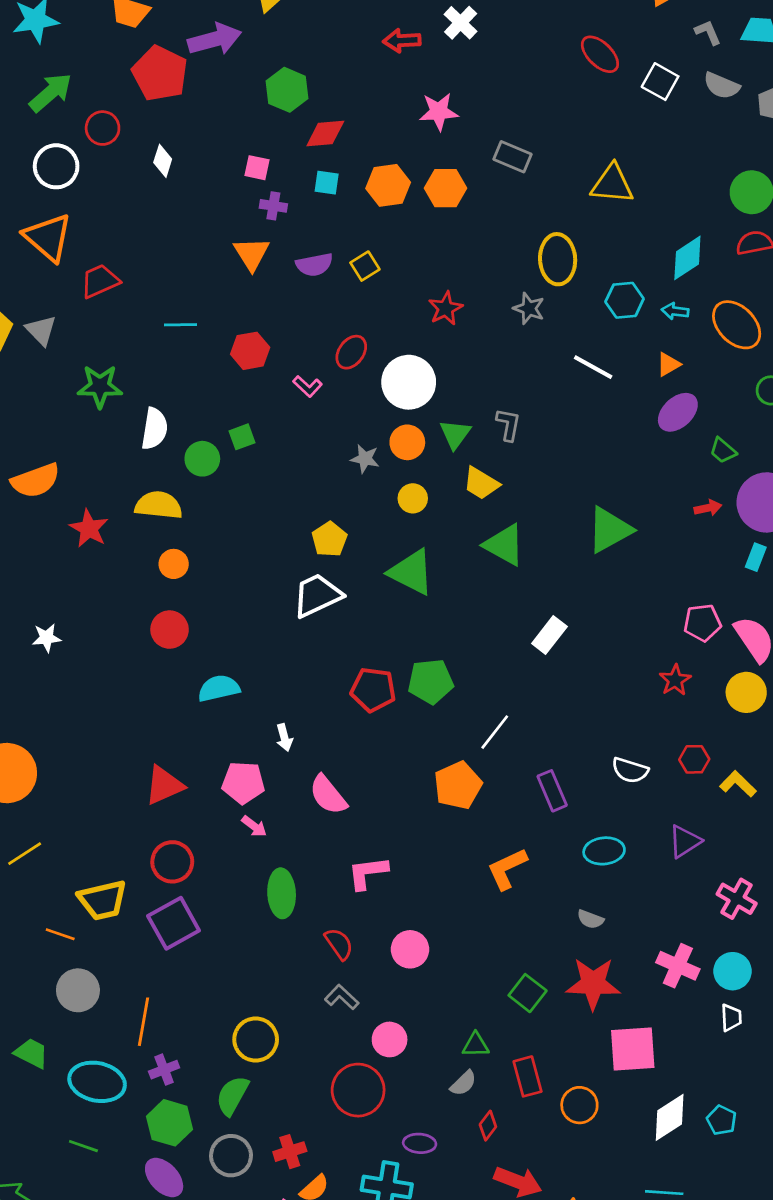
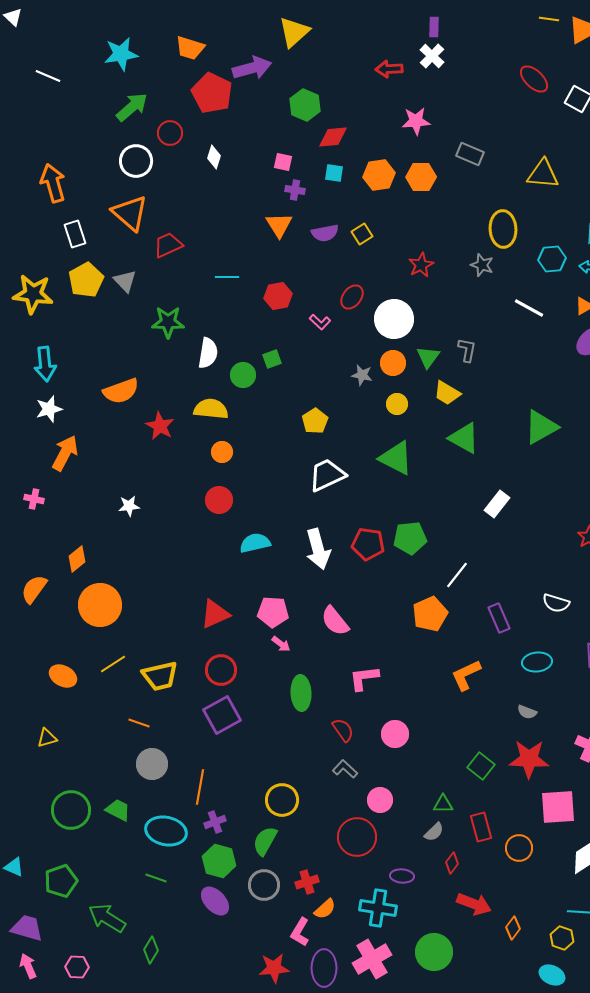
yellow pentagon: (329, 539) -> (315, 421), moved
white arrow: (284, 737) -> (318, 549), moved, size x2.0
yellow trapezoid: (103, 900) -> (160, 676), moved

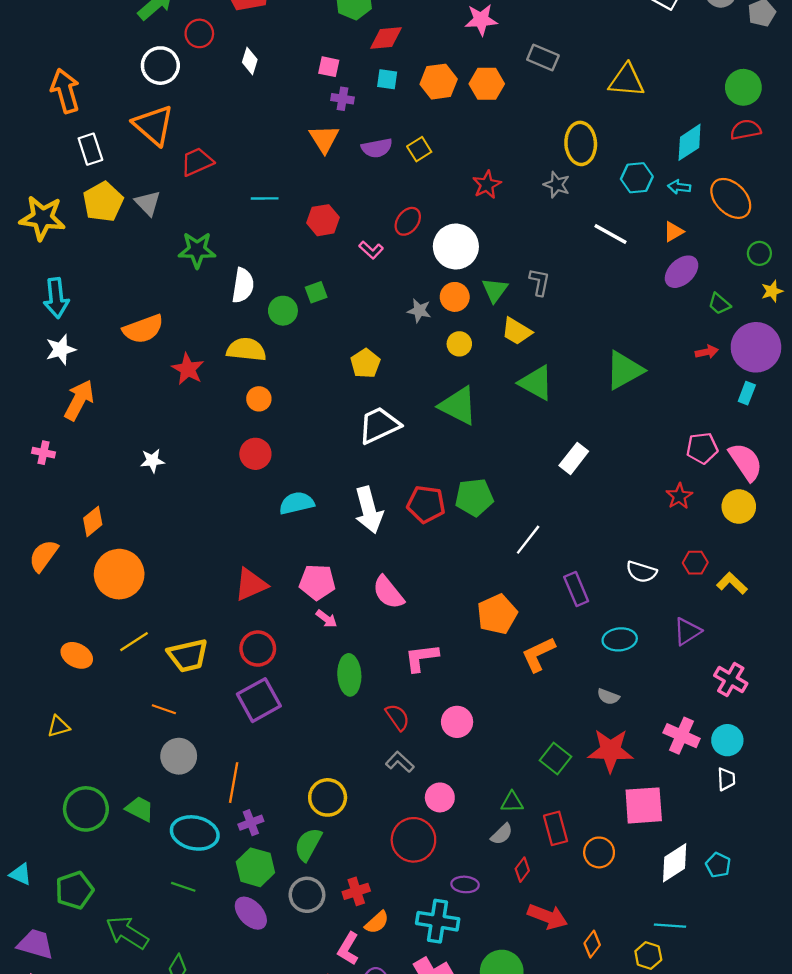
orange pentagon: (430, 614) -> (497, 614), moved

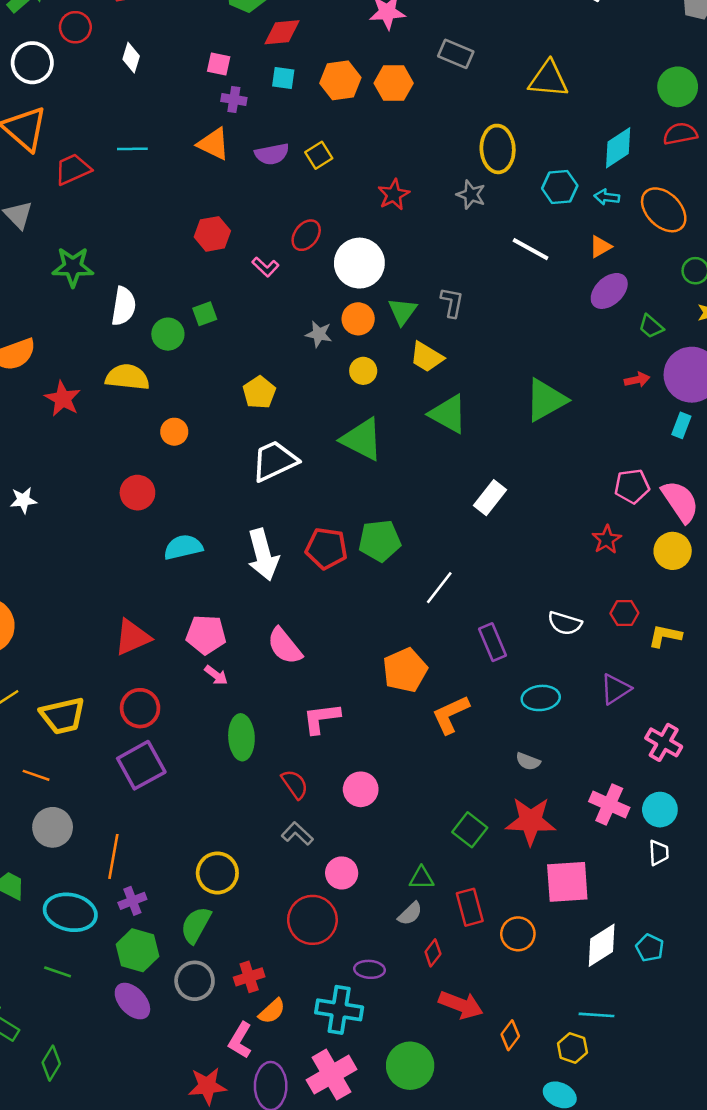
orange triangle: (324, 139) -> (214, 144), turned -32
cyan line: (265, 198) -> (132, 149), moved
orange circle: (259, 399) -> (174, 432), moved
yellow L-shape: (732, 583) -> (665, 636), turned -32

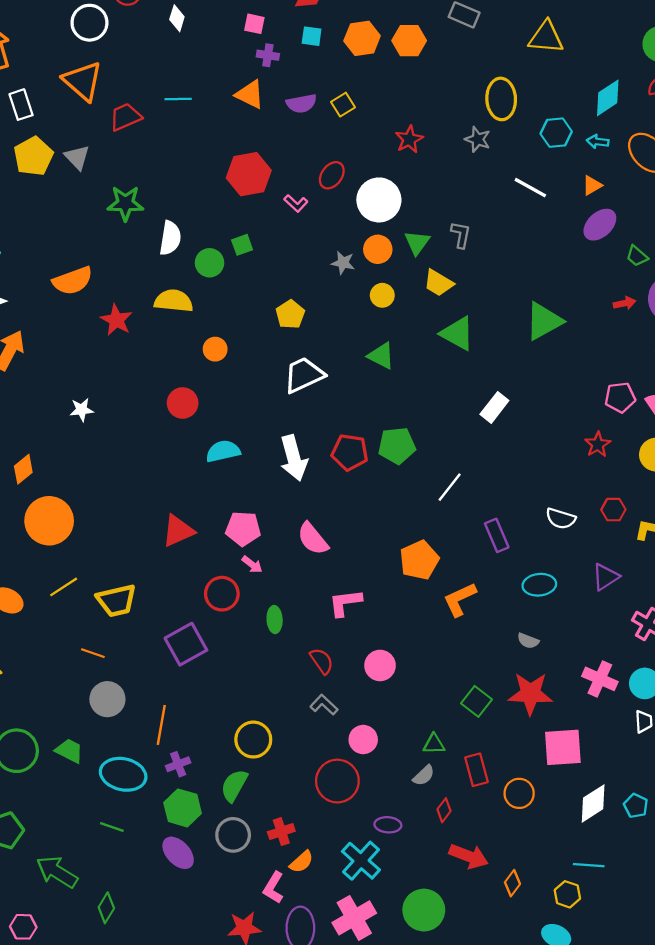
red hexagon: (212, 234) -> (249, 174), size x1.4
green triangle: (362, 439) -> (381, 356), size x0.7
red circle: (140, 708) -> (222, 594), moved
green ellipse: (241, 737) -> (275, 619), size x0.7
cyan cross: (339, 1010) -> (361, 861), turned 33

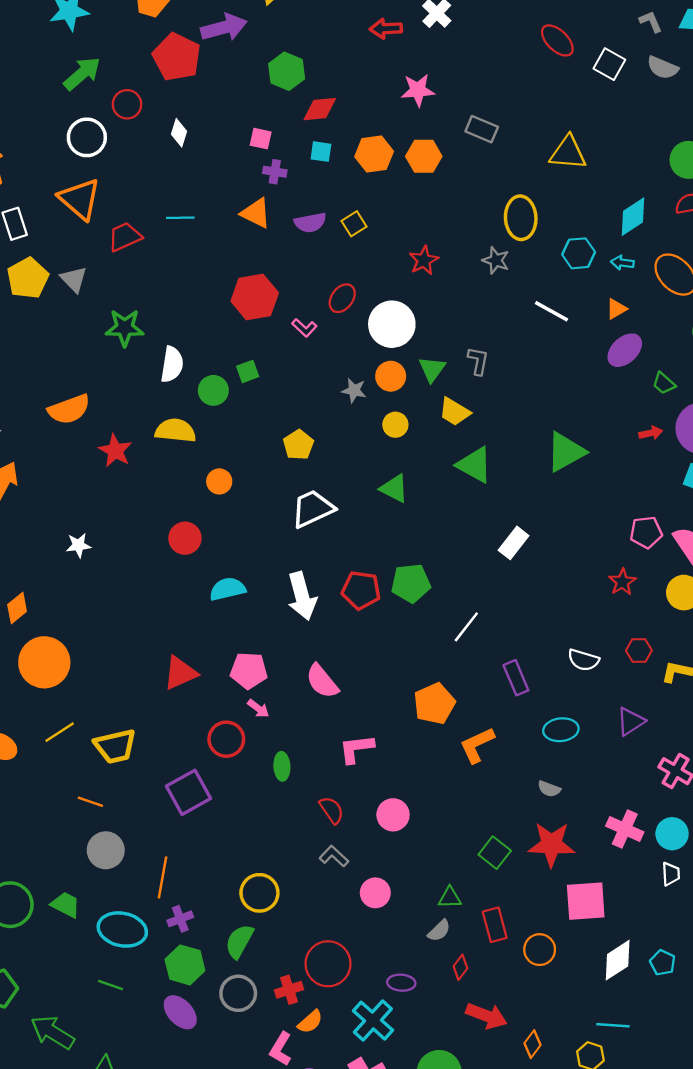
red circle: (337, 781) -> (328, 964), moved

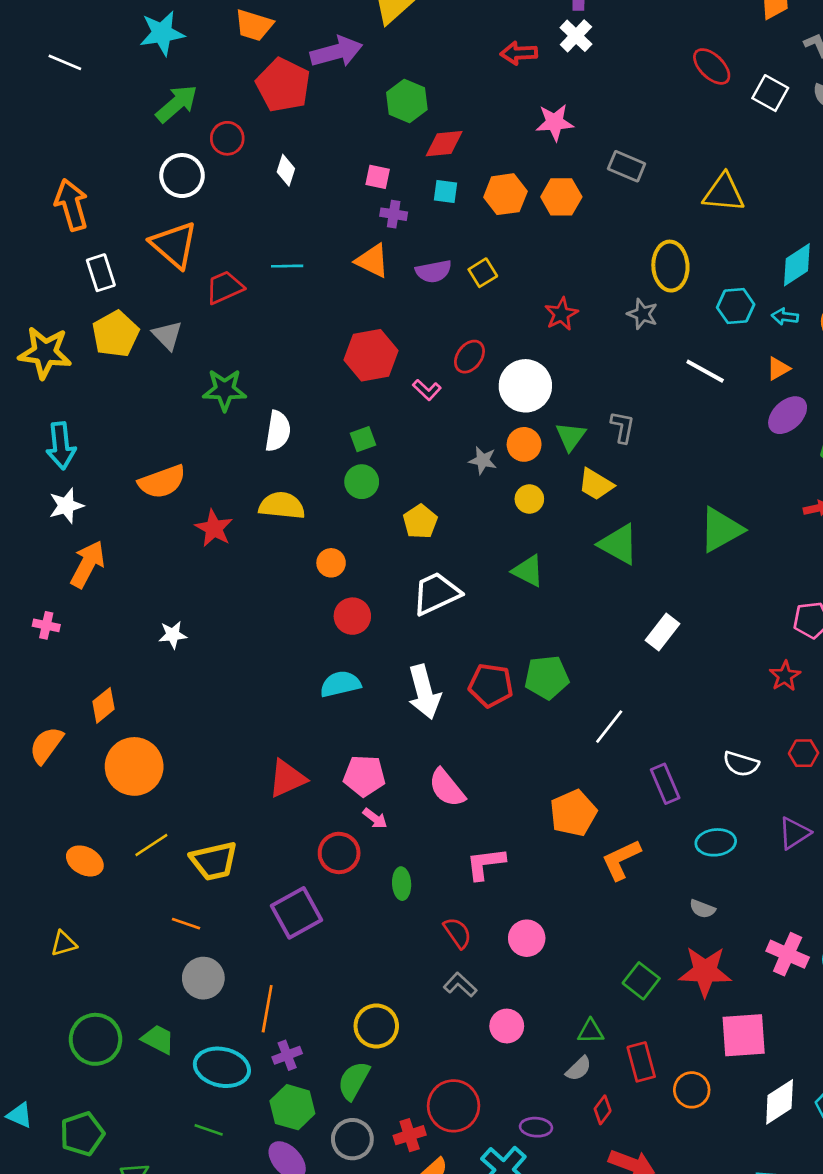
green circle: (213, 390) -> (362, 482), moved
red circle: (185, 538) -> (352, 616), moved

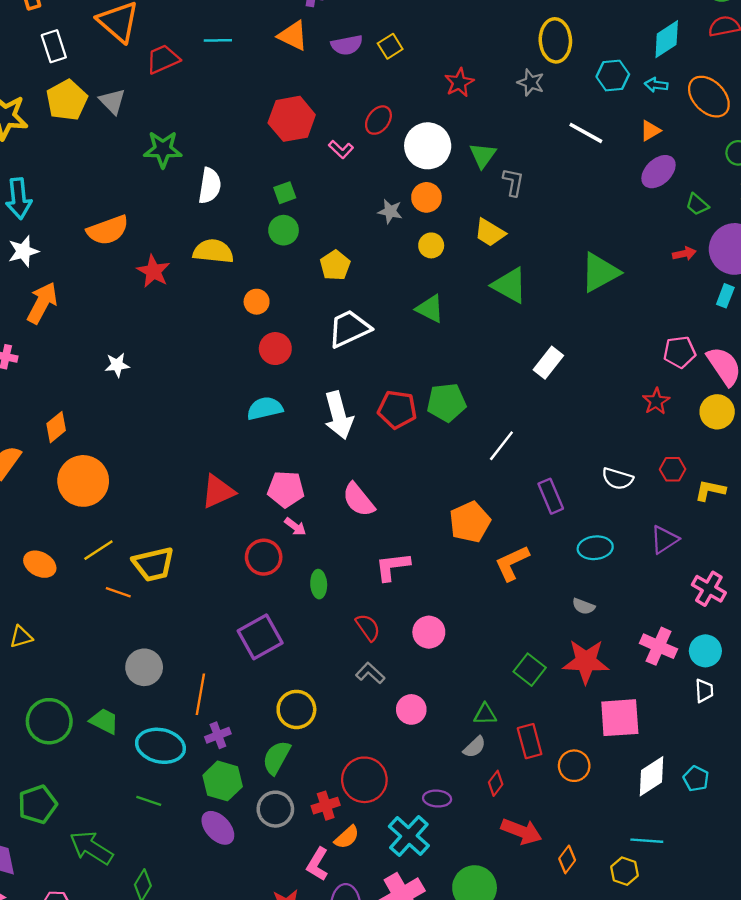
green triangle: (571, 436) -> (483, 155), moved
purple square: (296, 913) -> (260, 637), moved
orange line: (186, 924) -> (118, 592), moved

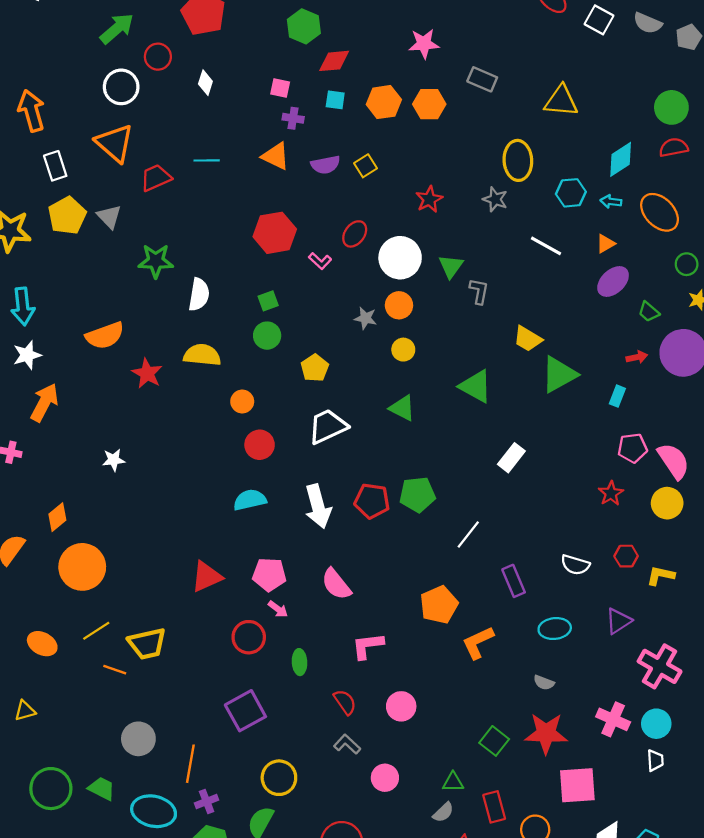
yellow trapezoid: (490, 233) -> (528, 339), moved
cyan rectangle: (725, 296) -> (617, 396), moved
pink cross: (709, 589) -> (660, 666), size x1.4

